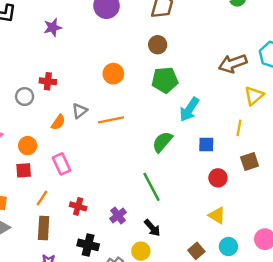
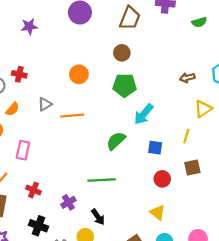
brown arrow: (233, 64) -> (187, 78), size x0.6
orange semicircle: (58, 122) -> (12, 109), moved
pink rectangle: (61, 164) -> (23, 150), turned 30
green line: (152, 187) -> (102, 180), turned -72

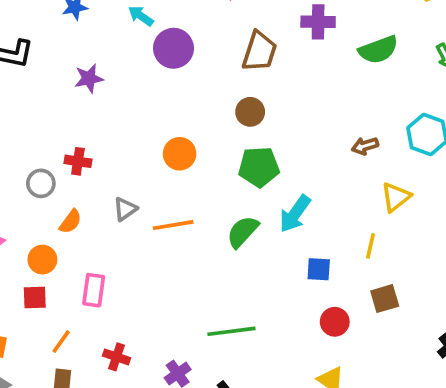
green semicircle: (199, 22) -> (378, 50), size x1.5
green semicircle: (116, 141) -> (243, 232), moved

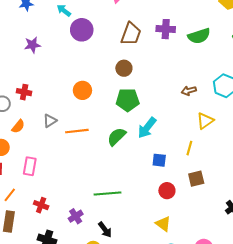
purple cross: (318, 22) -> (166, 29), moved

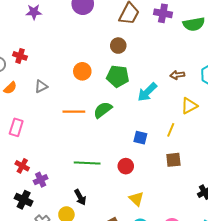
orange circle: (82, 90) -> (82, 71), moved
cyan arrow: (147, 128) -> (147, 92), moved
orange line: (77, 131) -> (74, 112), moved
red circle: (167, 191) -> (126, 166), moved
purple cross: (76, 216) -> (41, 180), moved

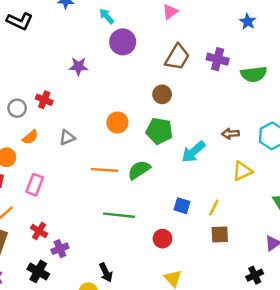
purple star: (34, 12) -> (79, 66), moved
yellow line: (171, 130) -> (214, 208), moved
green line: (87, 163) -> (119, 215), moved

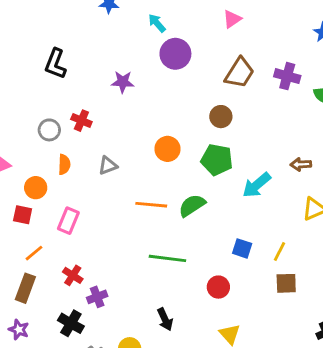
black L-shape: (20, 21) -> (56, 64), moved, turned 85
orange semicircle: (30, 137) -> (64, 164), turned -49
black arrow: (106, 272) -> (165, 319), moved

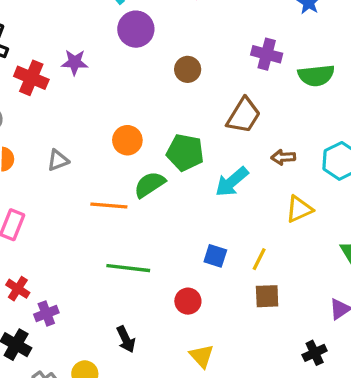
brown trapezoid: (240, 73) -> (244, 115), moved
brown circle: (221, 117) -> (188, 69), moved
red cross: (81, 121) -> (31, 78), moved, size x1.4
green semicircle: (192, 205) -> (150, 184), moved

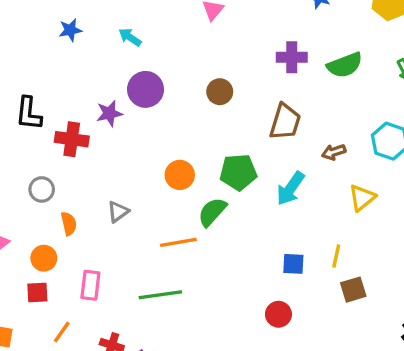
purple circle: (136, 29) -> (146, 89), moved
green line: (128, 268) -> (160, 295), moved

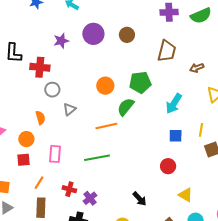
purple circle: (146, 89) -> (93, 34), moved
purple star: (109, 113) -> (61, 41), moved
gray circle: (42, 189) -> (52, 90), moved
cyan arrow: (290, 189) -> (174, 104), moved

